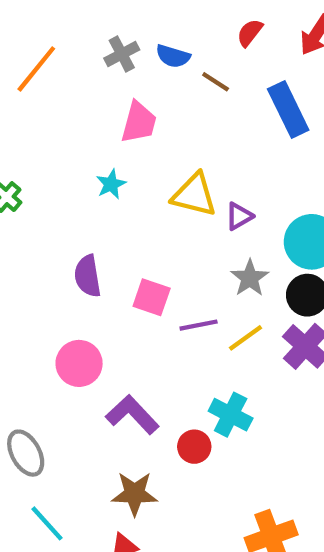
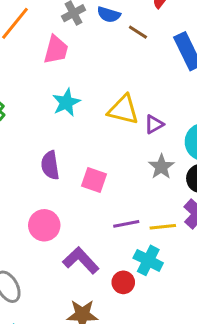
pink trapezoid: (139, 122) -> (56, 50), moved
cyan star: (111, 184) -> (66, 102), size x1.4
purple line: (199, 325) -> (126, 224), moved
yellow line: (245, 338) -> (163, 227), moved, turned 30

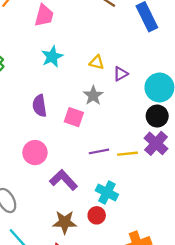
yellow triangle: (123, 110) -> (97, 62), size x0.6
gray star: (161, 167) -> (93, 95), moved
cyan cross: (148, 260) -> (107, 193), moved
red circle: (123, 282) -> (97, 215), moved

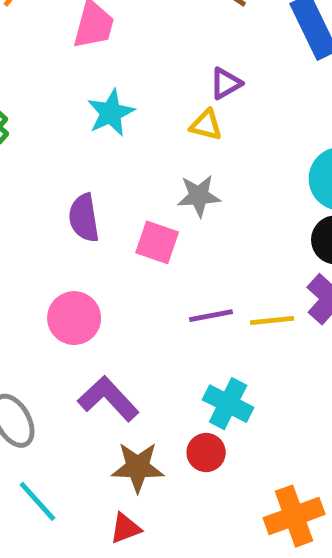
purple triangle: (121, 74) -> (226, 83), moved
gray star: (93, 95) -> (199, 196), turned 30
purple L-shape: (64, 180) -> (108, 399), moved

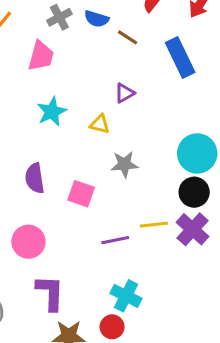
yellow triangle: (206, 125) -> (100, 124), moved
gray star: (199, 196) -> (124, 164), moved
yellow line: (272, 321) -> (154, 225), moved
purple L-shape: (108, 399) -> (50, 293), turned 45

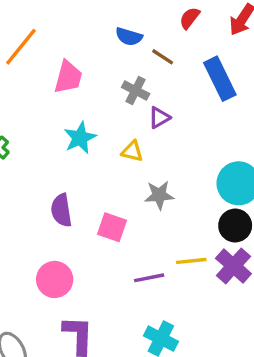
gray cross: (59, 17) -> (136, 91), moved, turned -35

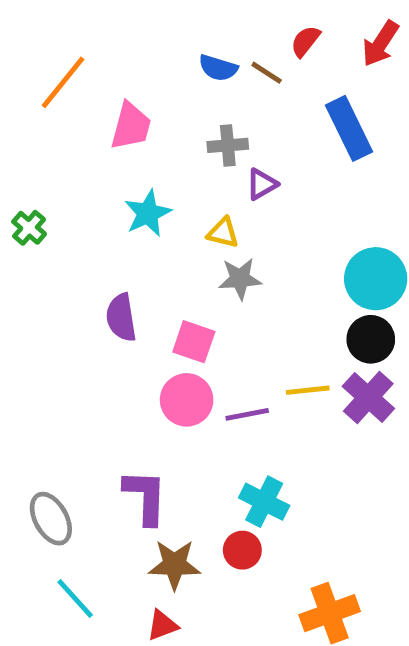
brown line: (163, 57) -> (267, 73), moved
gray cross: (136, 91) -> (228, 145), turned -32
gray star: (159, 195) -> (240, 279), moved
pink circle: (55, 279) -> (187, 400), moved

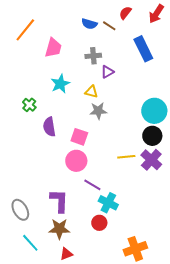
green cross: (29, 228) -> (29, 105), moved
purple line: (247, 414) -> (92, 185), moved, turned 42
brown star: (174, 565) -> (59, 229), moved

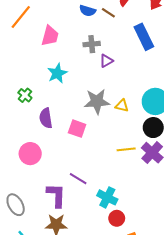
yellow triangle: (91, 92) -> (122, 106), moved
gray star: (98, 111) -> (97, 101), size x1.4
pink circle: (76, 161) -> (30, 154), moved
purple line: (92, 185) -> (78, 179), moved
red circle: (99, 223) -> (117, 218), moved

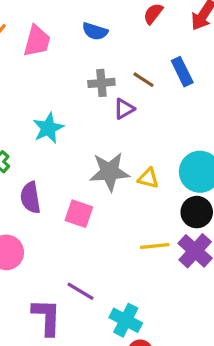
brown line: (108, 13) -> (143, 80), moved
pink trapezoid: (50, 36) -> (37, 41), moved
blue rectangle: (144, 37) -> (182, 72), size x0.7

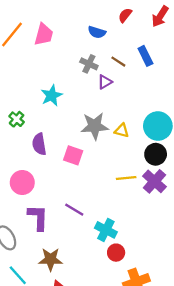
blue semicircle: (95, 31) -> (97, 32), moved
gray cross: (101, 83) -> (89, 64), turned 30
purple L-shape: (47, 317) -> (38, 218), moved

